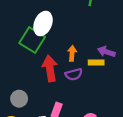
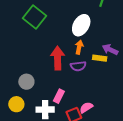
white ellipse: (43, 24) -> (81, 25), moved
green square: (32, 40) -> (35, 17), moved

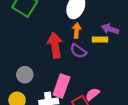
purple semicircle: (78, 66) -> (78, 51), turned 49
pink rectangle: (59, 96) -> (61, 86), size x1.5

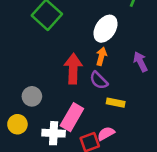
purple arrow: (110, 29) -> (140, 62), turned 35
yellow rectangle: (100, 40) -> (116, 103), moved

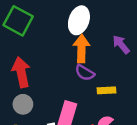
orange arrow: (101, 56) -> (81, 48), size x1.5
red arrow: (73, 69) -> (21, 72), moved

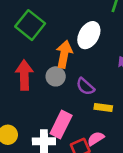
orange arrow: (81, 48) -> (64, 54), moved
gray circle: (23, 104) -> (56, 76), moved

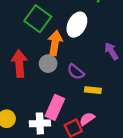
green square: (30, 25) -> (38, 19), moved

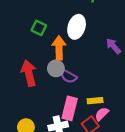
green square: (38, 19) -> (39, 28), size x0.6
purple semicircle: (76, 72) -> (68, 76), moved
yellow rectangle: (93, 90) -> (95, 101), moved

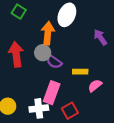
green square: (39, 28) -> (19, 12), moved
yellow rectangle: (95, 101) -> (80, 72), moved
pink semicircle: (102, 114) -> (95, 86), moved

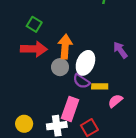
white ellipse: (67, 15) -> (85, 63), moved
red arrow: (16, 54) -> (34, 49), moved, turned 100
purple semicircle: (54, 62) -> (81, 81), moved

